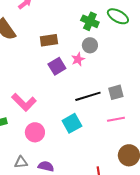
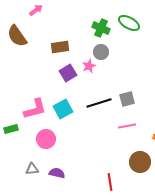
pink L-shape: (24, 102) -> (35, 109), turned -60
cyan square: (72, 123) -> (63, 109), moved

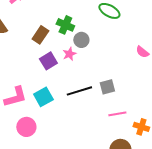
green cross: (101, 28) -> (65, 25), moved
brown rectangle: (60, 47) -> (40, 35), turned -48
pink line: (127, 126) -> (117, 114), moved

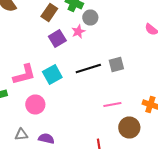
pink line: (117, 114) -> (112, 104), moved

